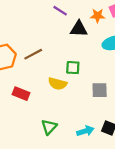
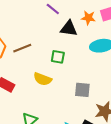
green square: (73, 68) -> (58, 57), moved

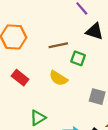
brown line: (22, 48) -> (58, 45), moved

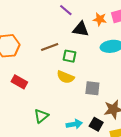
yellow semicircle: (58, 78) -> (65, 77), moved

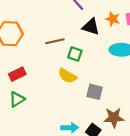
red rectangle: (19, 82) -> (17, 74), turned -63
green triangle: (41, 116) -> (17, 99), moved

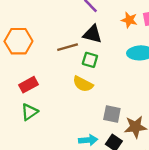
black triangle: (91, 27) -> (92, 34), moved
gray square: (95, 92) -> (112, 114), moved

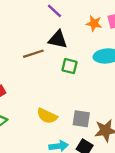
green square: (90, 60) -> (70, 66), moved
yellow semicircle: (83, 84) -> (47, 116), moved

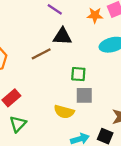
green square: (70, 66) -> (78, 74), moved
gray square: (81, 119) -> (84, 95), moved

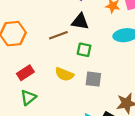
green square: (78, 74) -> (84, 50), moved
yellow semicircle: (64, 112) -> (64, 74), moved

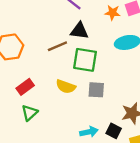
green square: (84, 50) -> (85, 60), size x1.6

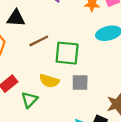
black triangle: (79, 31) -> (16, 18), moved
green triangle: (30, 113) -> (29, 100), moved

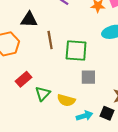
brown line: (39, 41) -> (50, 40), turned -72
yellow semicircle: (49, 81) -> (66, 100), moved

